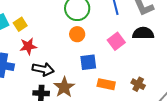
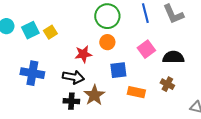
black semicircle: (143, 33) -> (173, 57), moved
red star: (28, 46) -> (83, 54), moved
brown cross: (138, 84) -> (167, 84), moved

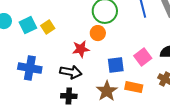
orange circle: (107, 42) -> (98, 33), moved
pink square: (146, 49) -> (143, 57), moved
brown star: (94, 95) -> (107, 91), moved

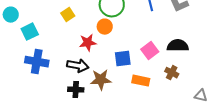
cyan square: (28, 25) -> (30, 32), moved
yellow square: (48, 27) -> (68, 15), moved
brown star: (107, 91) -> (101, 80), moved, turned 30

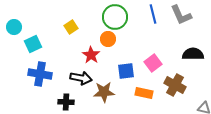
red star: (88, 43) -> (91, 55), turned -30
black semicircle: (178, 46) -> (193, 54), moved
brown cross: (172, 73) -> (175, 85), size x1.5
black cross: (76, 90) -> (66, 102), moved

